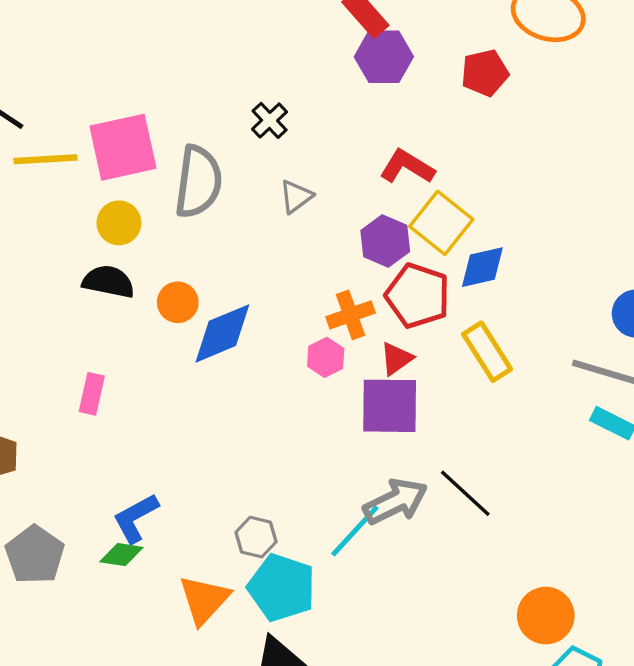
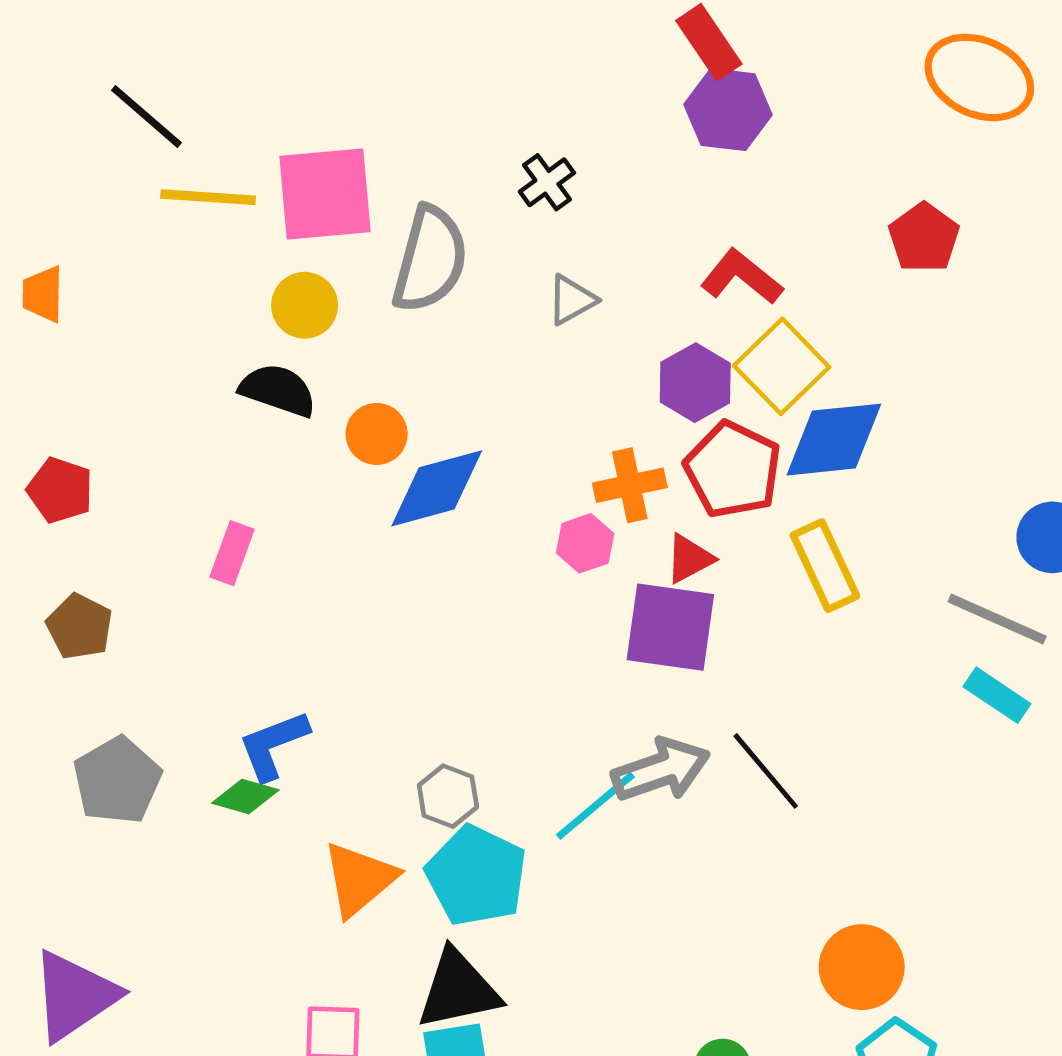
red pentagon: (485, 73) -> (924, 238), moved, turned -30
blue diamond: (482, 267) -> (834, 440), size x1.4

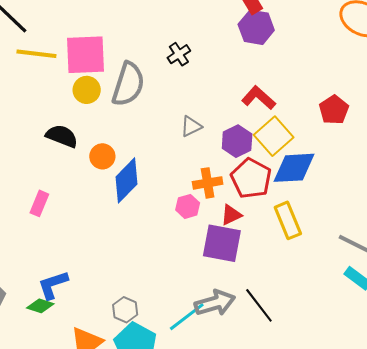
red pentagon: (924, 238) -> (334, 110), moved
gray triangle: (572, 300) -> (191, 126), moved
yellow circle: (305, 305) -> (87, 90), moved
blue diamond: (437, 488) -> (127, 180), turned -33

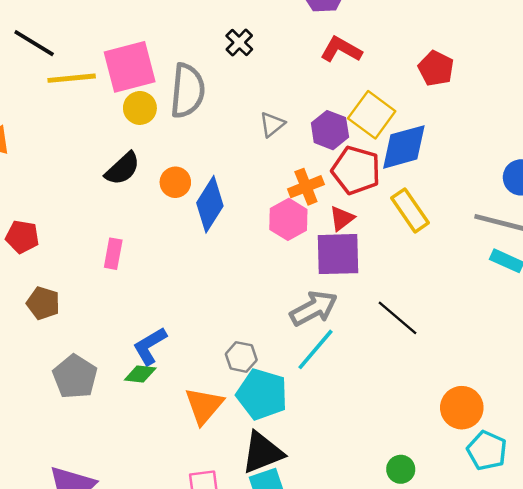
red L-shape: (259, 98) -> (341, 50), moved
black semicircle: (62, 136) -> (122, 169), turned 128
pink hexagon: (188, 206) -> (288, 219), size x1.4
gray arrow: (215, 303) -> (314, 308), moved

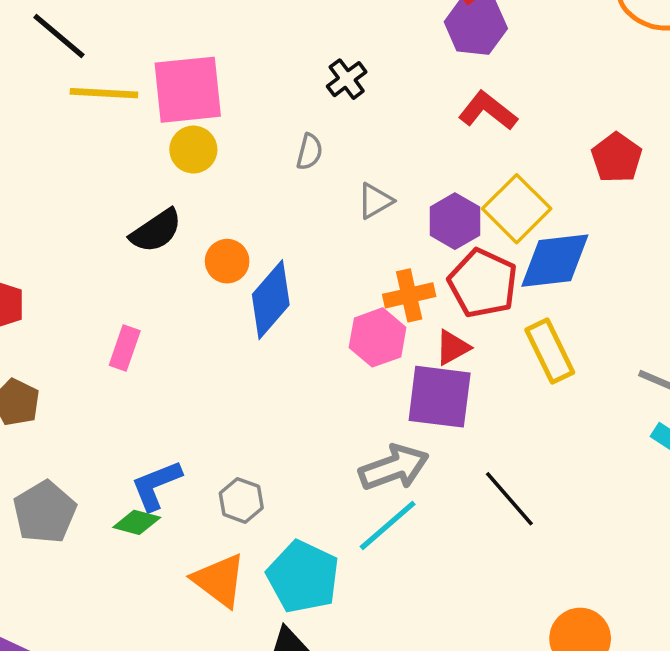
gray semicircle: (187, 91) -> (309, 152), moved, size x0.5
gray hexagon: (241, 357) -> (241, 500), moved
orange triangle: (204, 406) -> (219, 580), turned -42

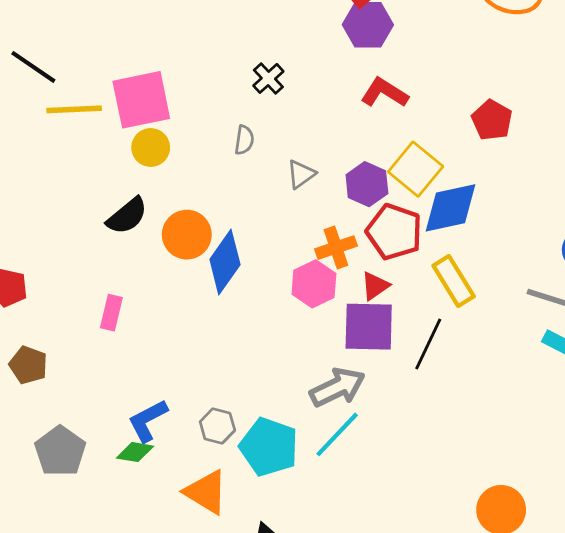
orange circle: (227, 261) -> (187, 235), size x1.4
black line: (509, 499) -> (428, 344), moved, turned 72
cyan pentagon: (303, 577) -> (269, 447), moved

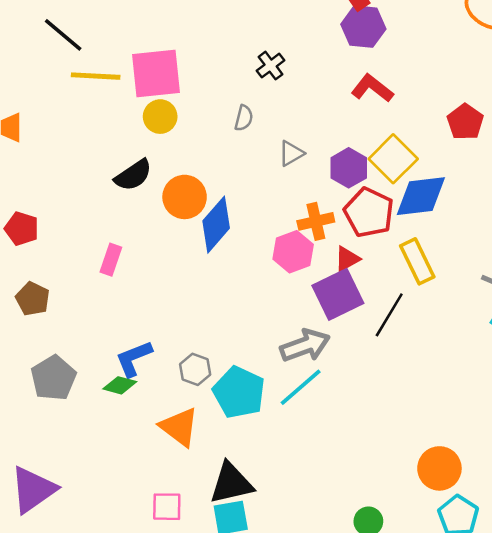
purple square: (369, 327) -> (338, 294), turned -33

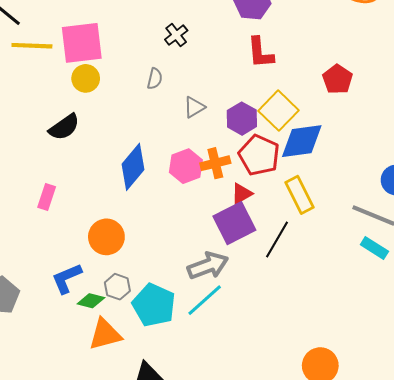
red L-shape: (372, 88) -> (260, 53), turned -132
orange circle: (185, 197) -> (106, 237), moved
pink hexagon: (293, 252) -> (186, 166), moved
green diamond: (120, 385) -> (91, 301), moved
orange triangle: (179, 427) -> (105, 334), turned -51

